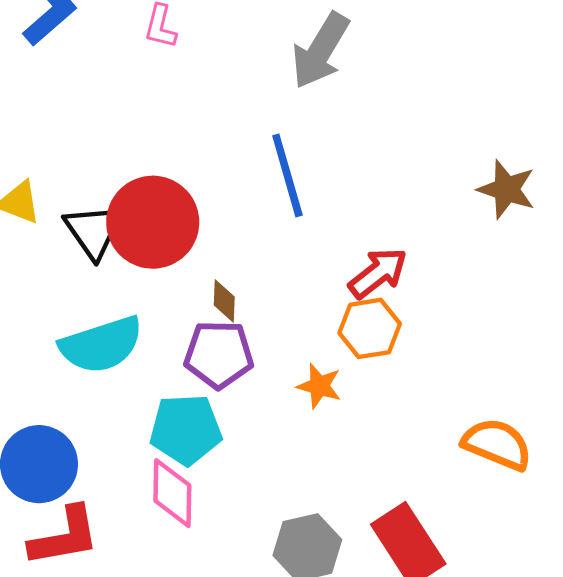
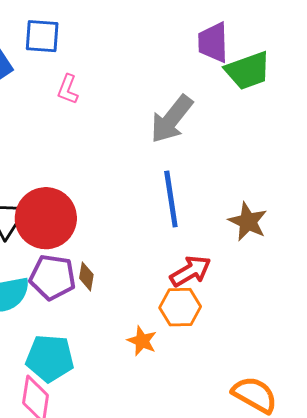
blue line: (287, 175) -> (171, 199), moved
brown star: (507, 189) -> (248, 222), moved
purple pentagon: (219, 354) -> (52, 277), moved

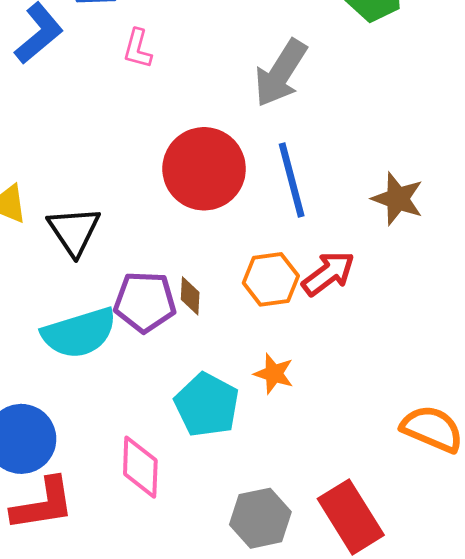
red circle: (46, 218) -> (204, 169), moved
orange hexagon: (180, 307) -> (271, 279), moved
cyan pentagon: (50, 358) -> (207, 405), moved, turned 30

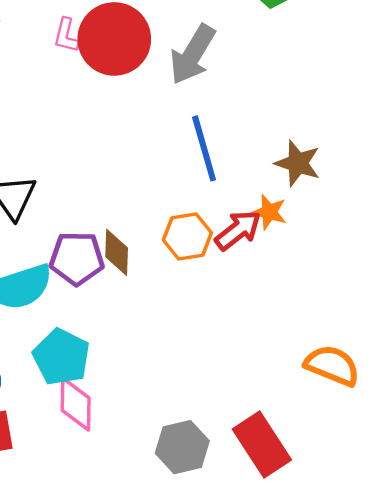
red circle: (204, 169) -> (114, 39), moved
brown diamond: (190, 296) -> (117, 252), size x1.4
orange star: (274, 374) -> (269, 212), moved
cyan pentagon: (207, 405) -> (61, 357), moved

